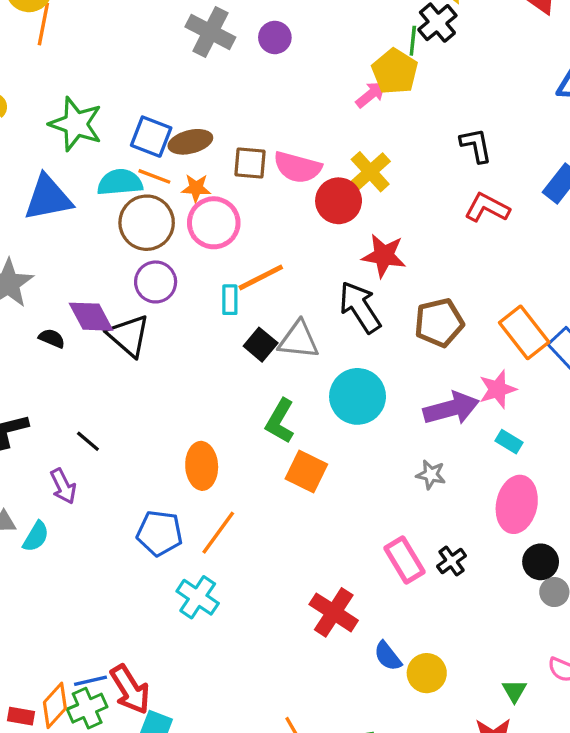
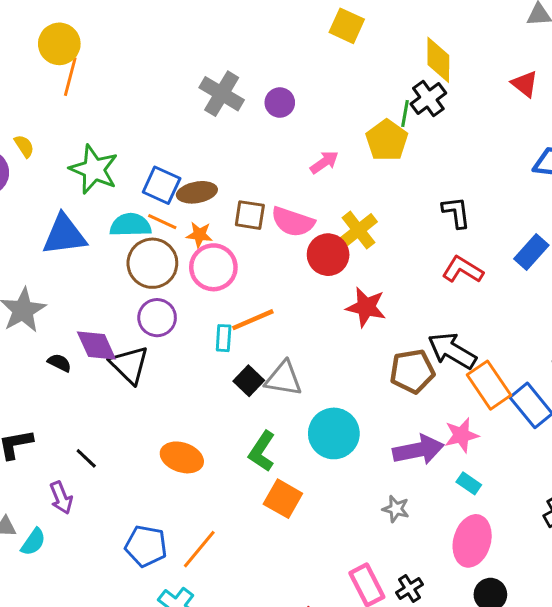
pink arrow: (371, 94) -> (324, 162), moved
black arrow: (360, 307) -> (452, 351), moved, turned -30
orange ellipse: (202, 466) -> (182, 457), moved, turned -72

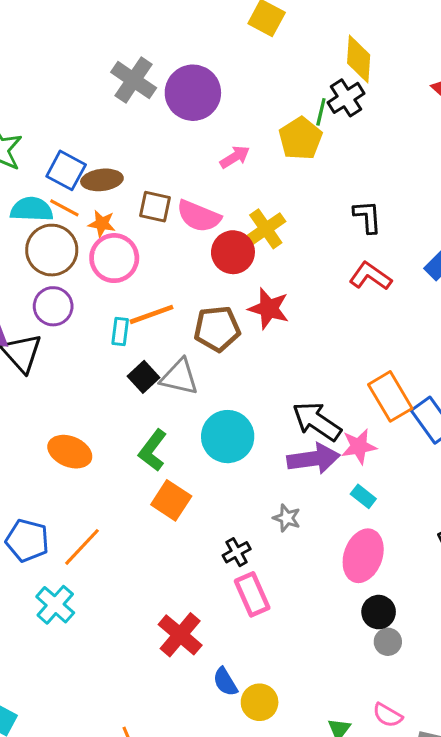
purple circle: (280, 103) -> (193, 93), size x1.8
black arrow: (452, 351) -> (317, 421), moved
brown pentagon: (412, 371) -> (217, 329), moved
black cross: (410, 589) -> (237, 552), moved

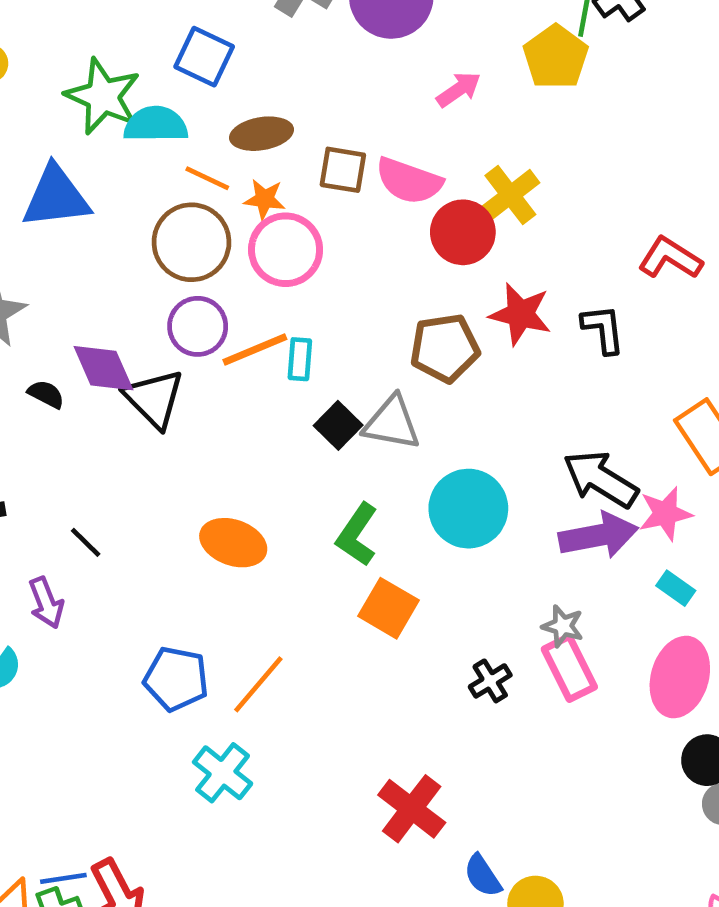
blue square: (66, 170) -> (204, 57), moved
cyan semicircle: (32, 209) -> (156, 124), moved
black L-shape: (367, 217) -> (603, 329), moved
orange line: (152, 314) -> (255, 350), moved
pink rectangle: (252, 594) -> (569, 668), moved

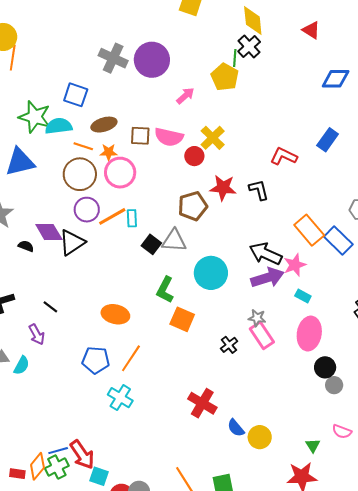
red circle: (463, 232) -> (194, 156), size x0.7
black triangle: (154, 399) -> (72, 242), turned 48
orange ellipse: (233, 543) -> (115, 314), moved

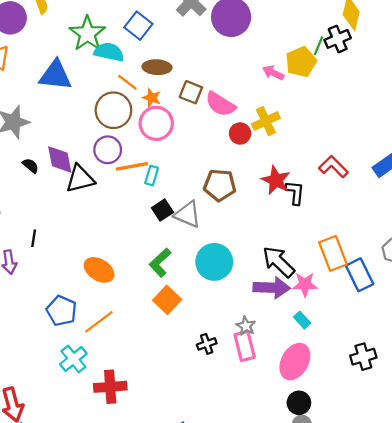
pink arrow: (185, 96) -> (273, 73), moved, turned -132
red star: (223, 188) -> (276, 180), moved
black line: (50, 307) -> (34, 238), turned 42
red cross: (202, 403) -> (110, 387), moved, turned 36

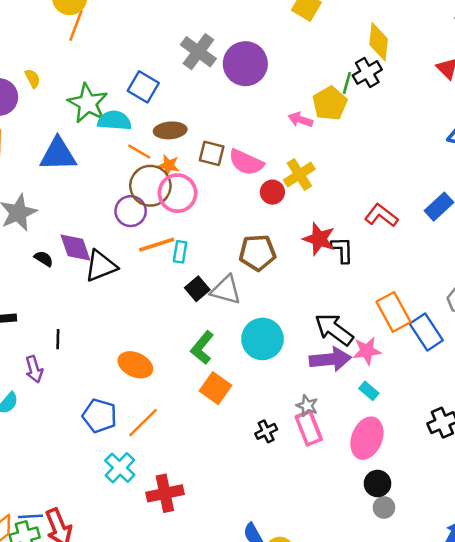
brown circle: (113, 110) -> (150, 186), moved
purple circle: (108, 150) -> (131, 211), moved

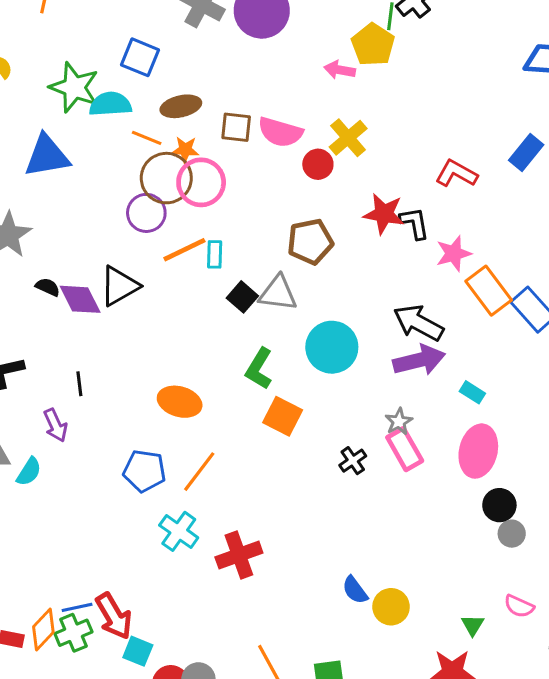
purple diamond: (75, 247) -> (80, 299), moved
pink star: (367, 351) -> (454, 254), moved
gray star: (307, 406) -> (399, 422), turned 30

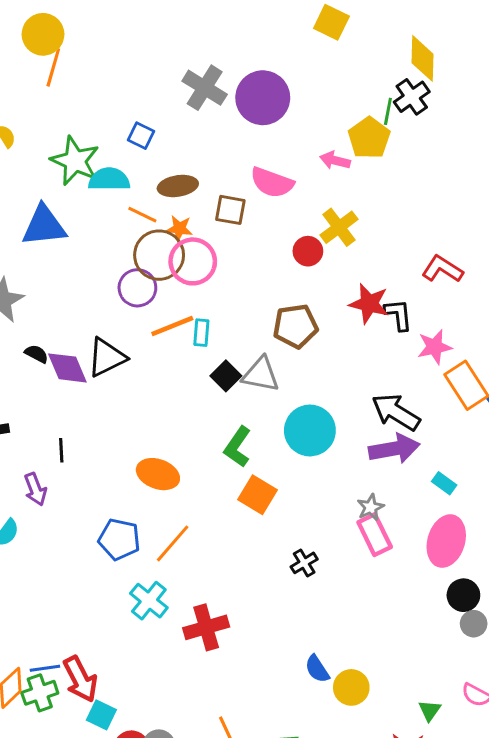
blue square: (140, 57) -> (141, 136), size x0.7
pink semicircle: (280, 132) -> (272, 183), moved
black cross: (353, 461) -> (304, 563), moved

